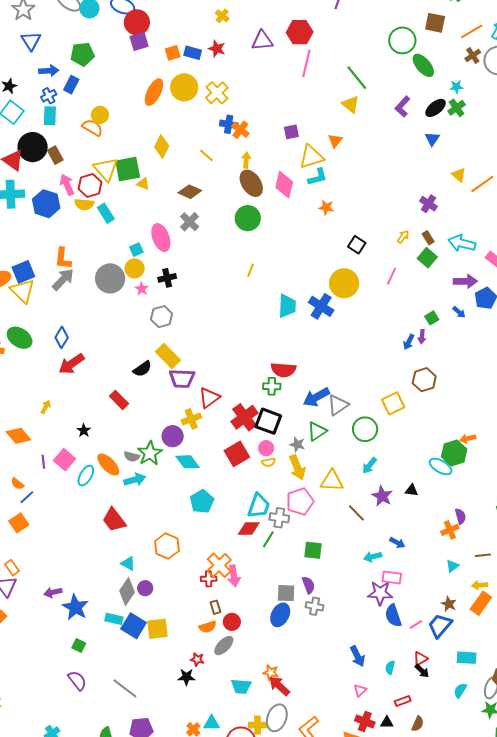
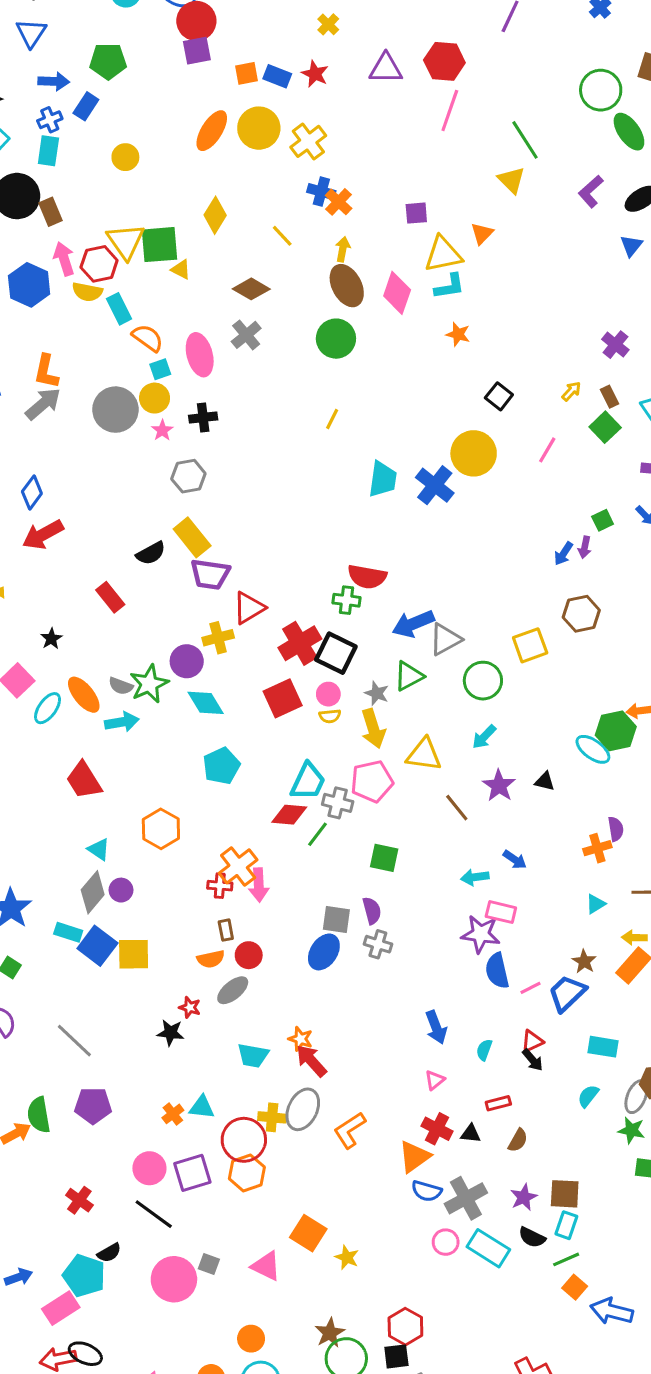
orange semicircle: (92, 128) -> (148, 338), moved

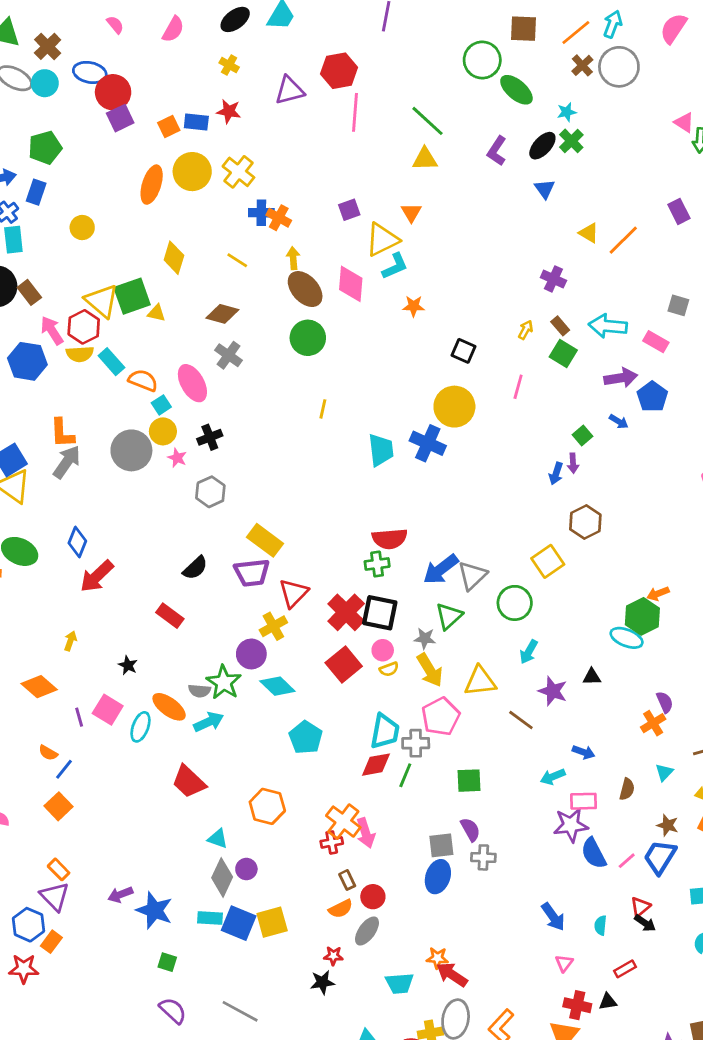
yellow triangle: (511, 180) -> (425, 159), turned -32
yellow rectangle: (192, 537) -> (265, 540), moved
brown semicircle: (518, 1140) -> (627, 789), moved

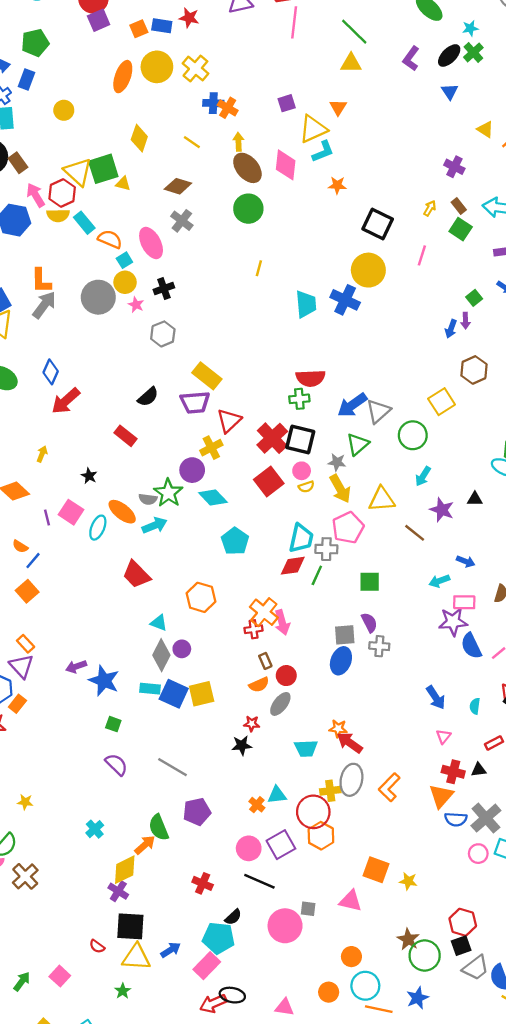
black square: (464, 351) -> (378, 224), size x1.5

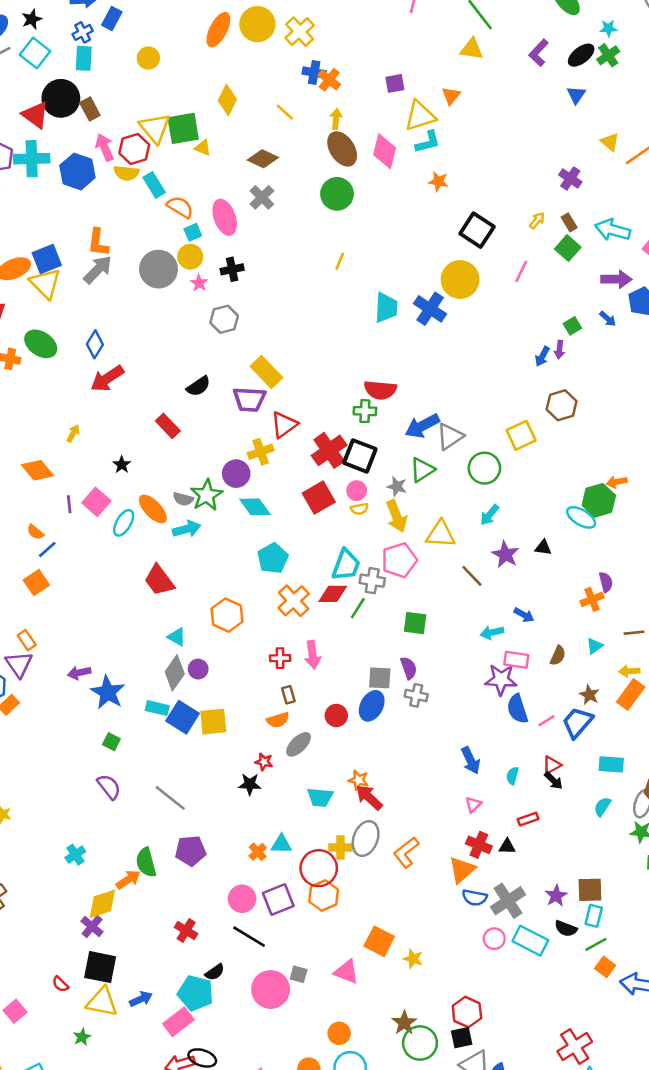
orange cross: (264, 612) -> (294, 601), moved
red circle: (286, 676) -> (336, 716), moved

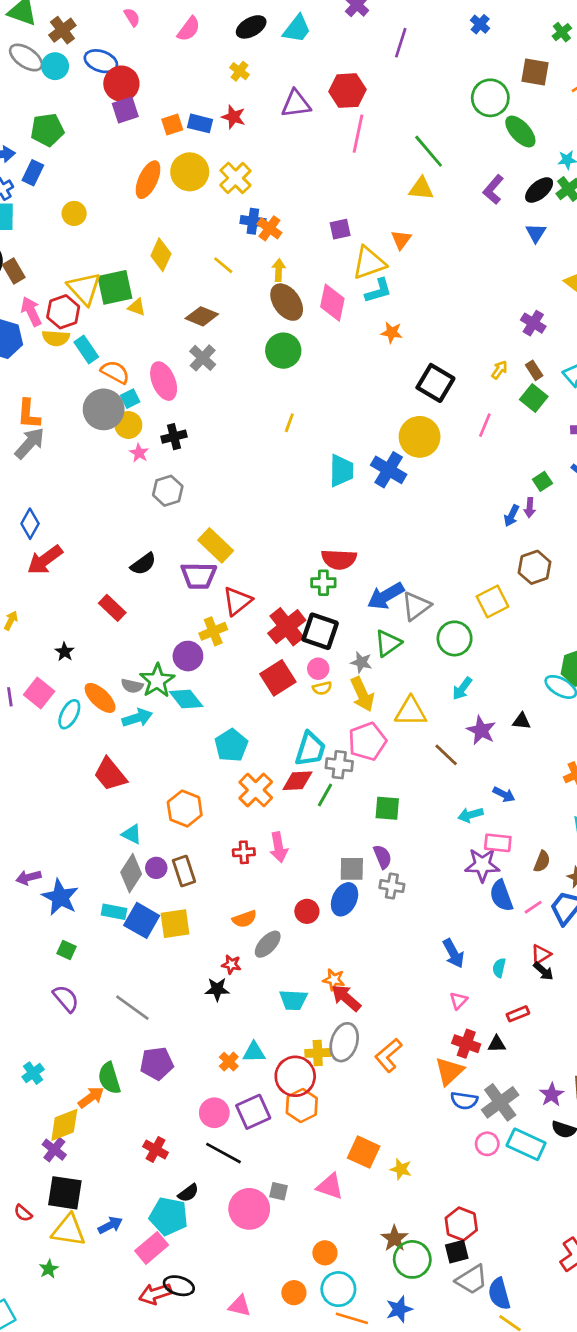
gray circle: (159, 269) -> (104, 409), moved
cyan diamond: (255, 507) -> (186, 699), moved
brown semicircle: (558, 656) -> (542, 861), moved
brown rectangle: (288, 695) -> (184, 871), moved, size x1.5

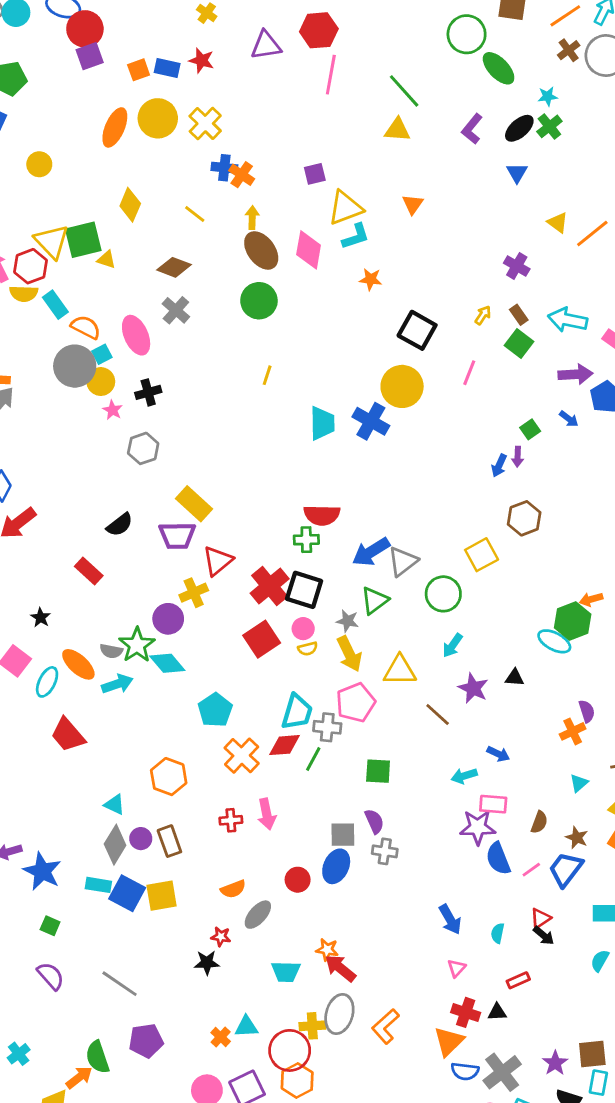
orange triangle: (401, 240) -> (413, 204), moved
red trapezoid: (110, 774) -> (68, 735), moved

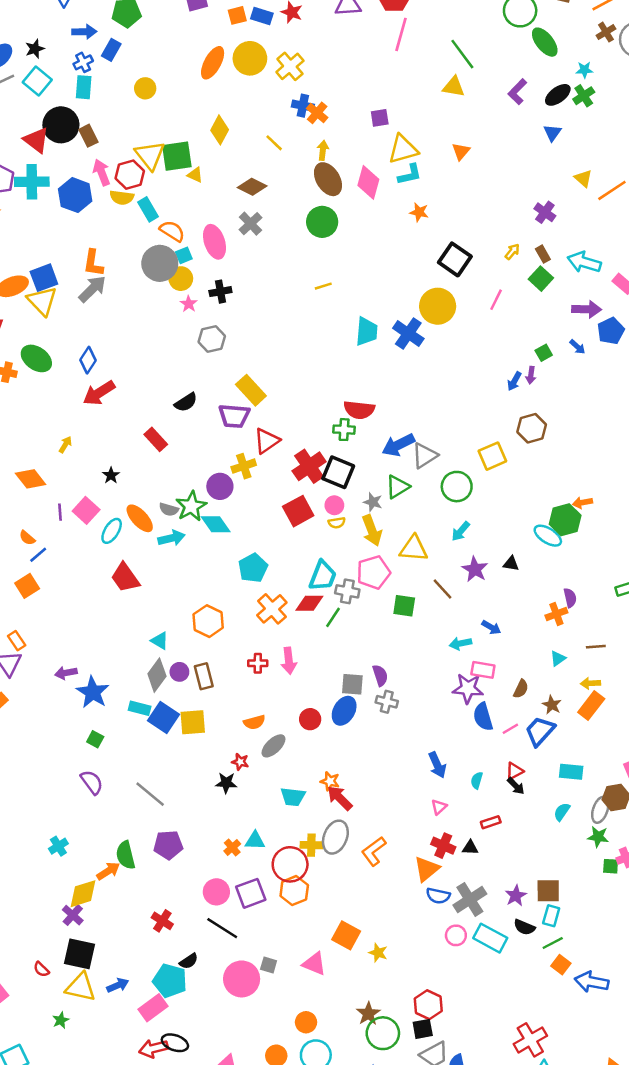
yellow line: (267, 375) -> (323, 286), turned 49
green square: (378, 771) -> (404, 606), moved

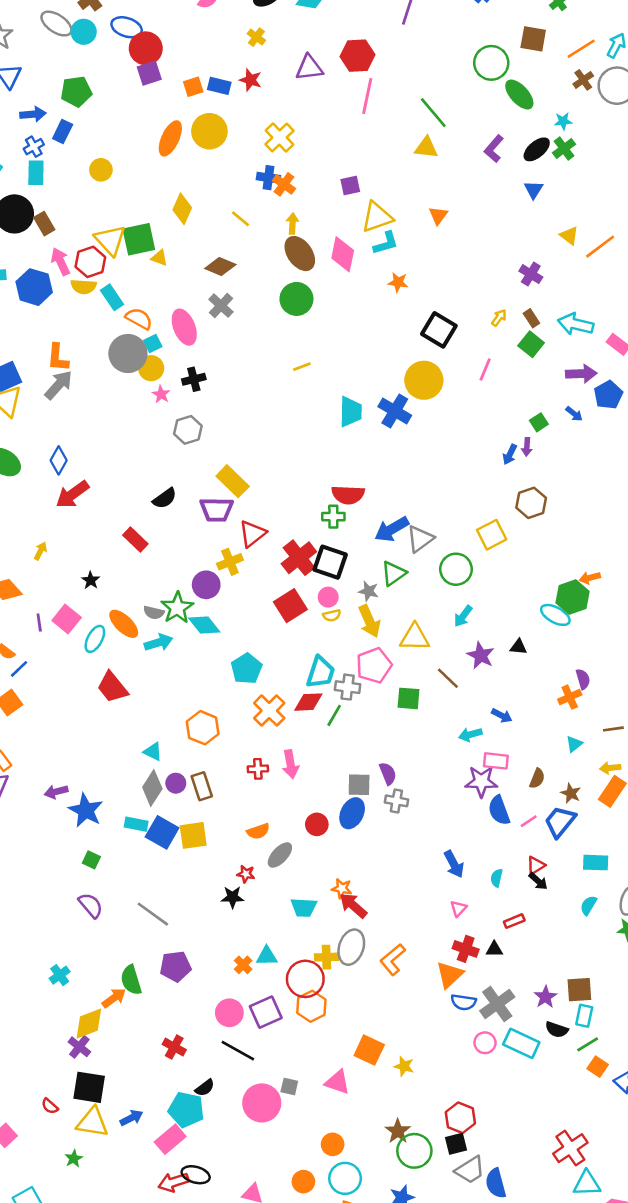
yellow cross: (290, 66) -> (280, 138), moved

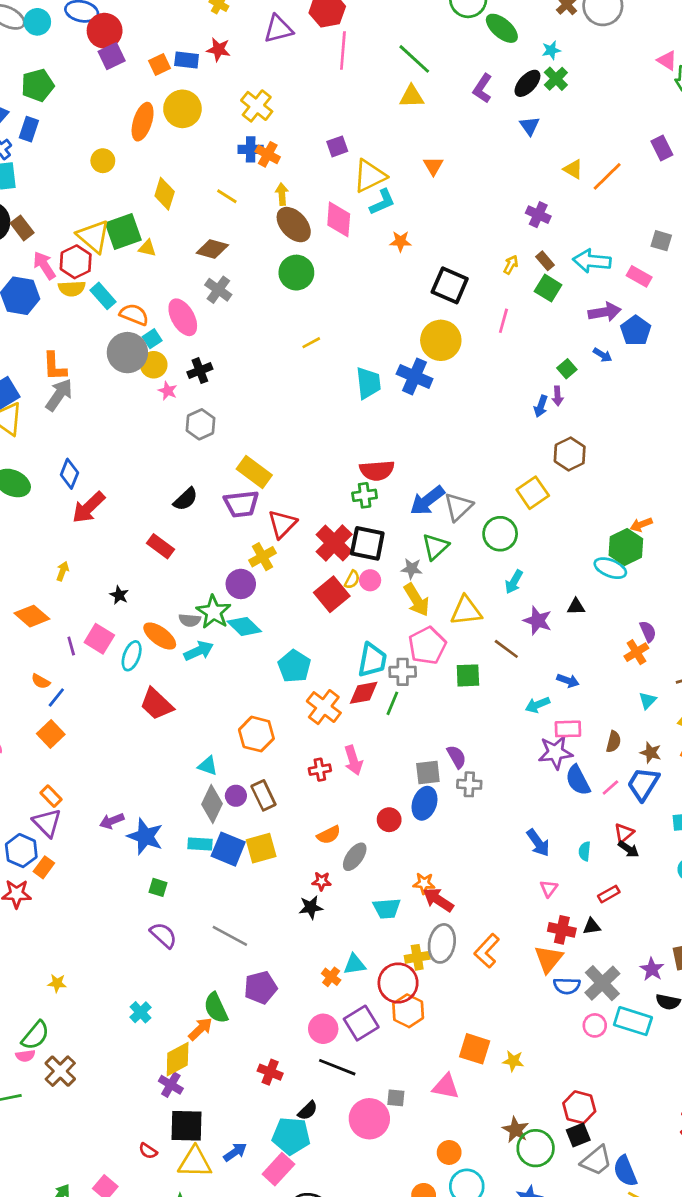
yellow circle: (101, 170) -> (103, 161), moved
yellow semicircle: (332, 615) -> (352, 580), moved, turned -42

